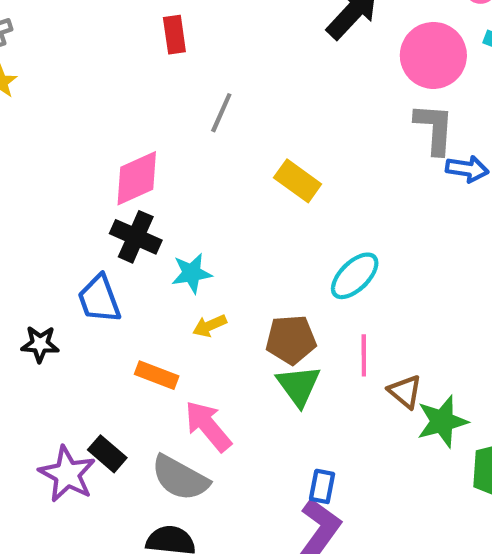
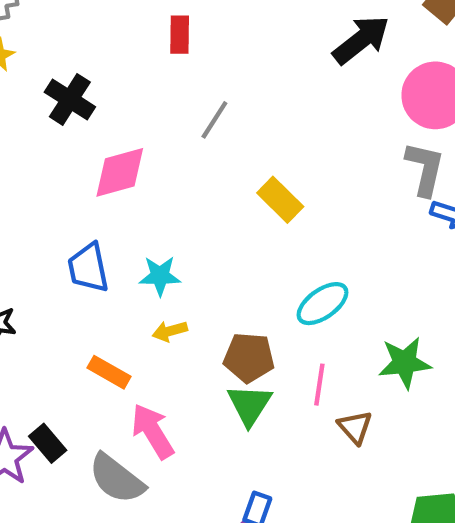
black cross: (136, 237) -> (70, 99), moved
blue trapezoid: (99, 299) -> (88, 268), moved
green star: (442, 421) -> (405, 363), moved

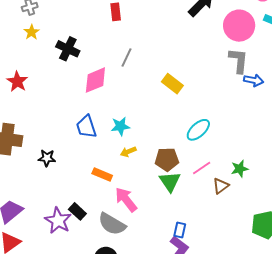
gray line: (214, 120) -> (127, 57), moved
green star: (405, 363) -> (240, 169), moved, size x0.7
pink line: (319, 385) -> (202, 168), turned 54
brown triangle: (355, 427) -> (221, 186), turned 42

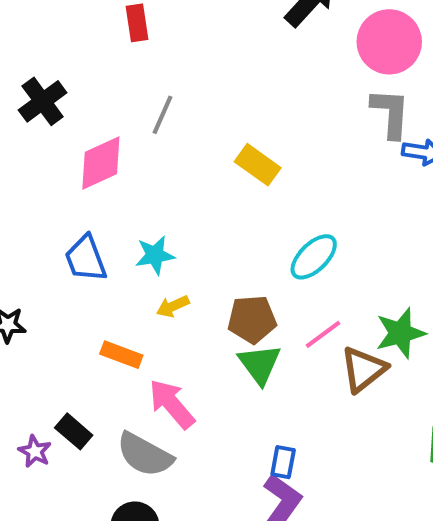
black cross: (68, 49) -> (43, 101), turned 30
green star: (240, 169) -> (400, 333), size x1.4
brown triangle: (221, 186) -> (363, 369), size x1.4
purple star: (58, 221) -> (35, 451), size x0.6

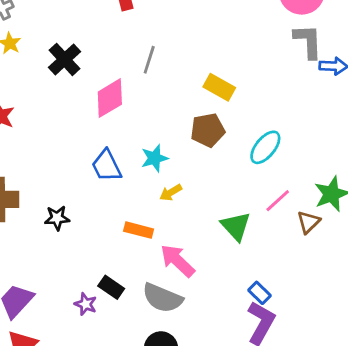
brown pentagon: (252, 319) -> (208, 130), moved
brown triangle: (363, 369) -> (309, 222), size x0.7
blue rectangle: (283, 462) -> (259, 293), turned -50

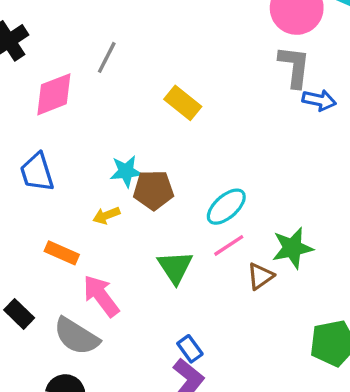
brown pentagon: (208, 130) -> (153, 190), moved
cyan ellipse: (265, 147) -> (226, 207), moved
cyan star: (154, 158) -> (126, 171), moved

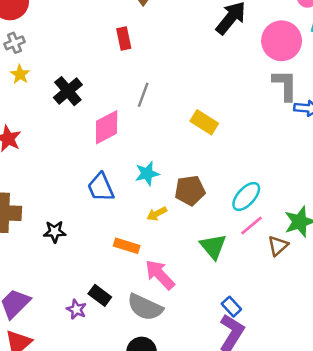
cyan star: (126, 171) -> (147, 174), moved

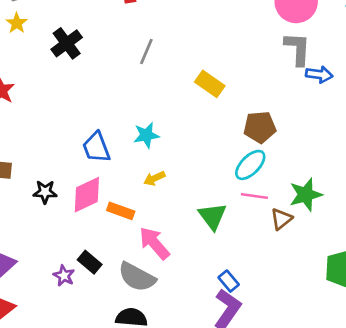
pink diamond: (107, 127) -> (87, 195), moved
brown pentagon: (190, 190) -> (260, 127), moved
pink line: (251, 225) -> (254, 196), turned 45

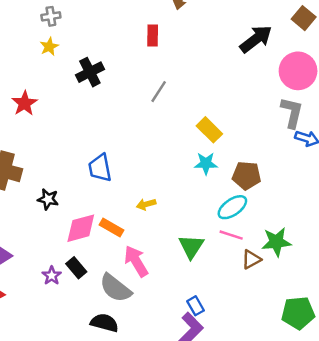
cyan star: (146, 135) -> (206, 163), moved
pink diamond: (87, 195) -> (81, 228), moved

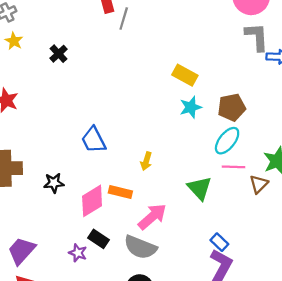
black cross: (90, 72) -> (59, 54), size x0.7
gray line: (159, 92) -> (124, 19), moved
yellow arrow: (146, 204) -> (146, 161), turned -42
pink arrow: (136, 261) -> (152, 217), turned 96

